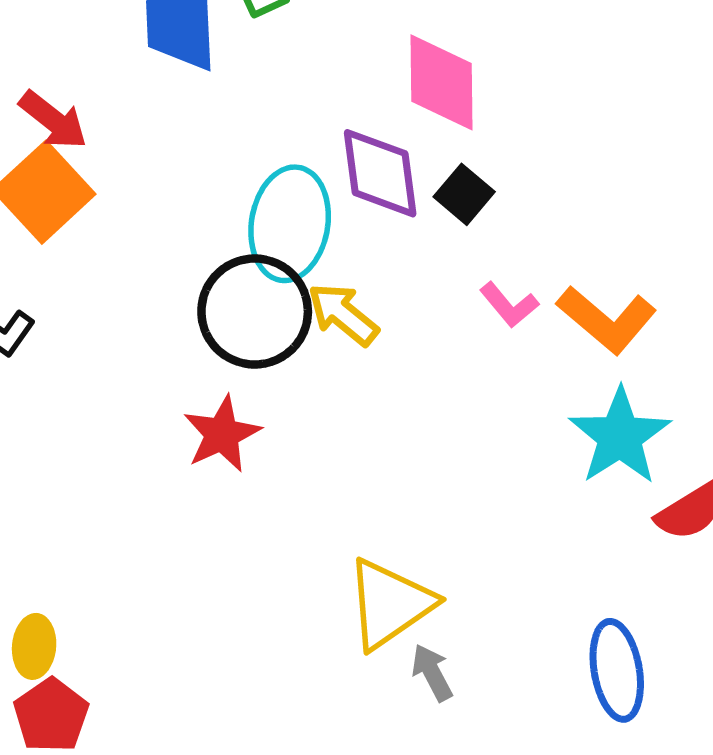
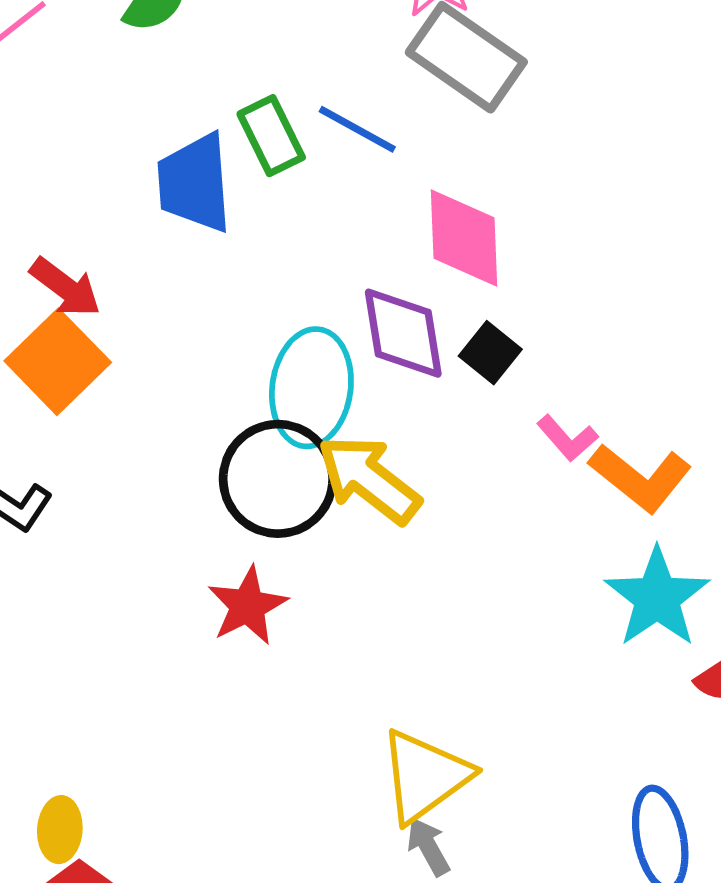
pink L-shape: (509, 305) -> (567, 438), moved
yellow arrow: (343, 314) -> (369, 479), size x1.4
gray arrow: (432, 673) -> (428, 847), moved

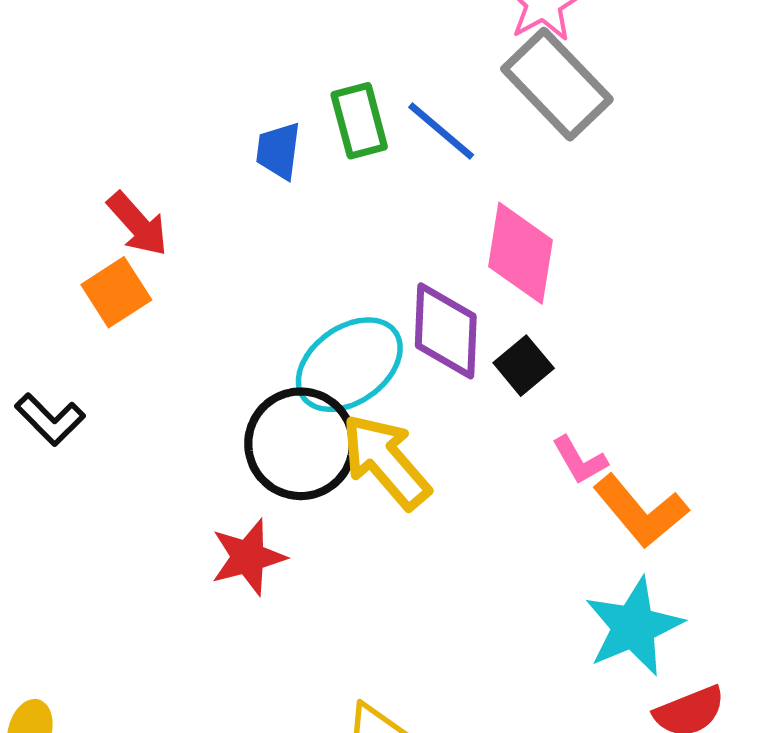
blue trapezoid: (195, 183) -> (278, 151), size x0.6
orange square: (58, 362) -> (116, 292), size x0.7
cyan ellipse: (311, 388) -> (349, 365), turned 35

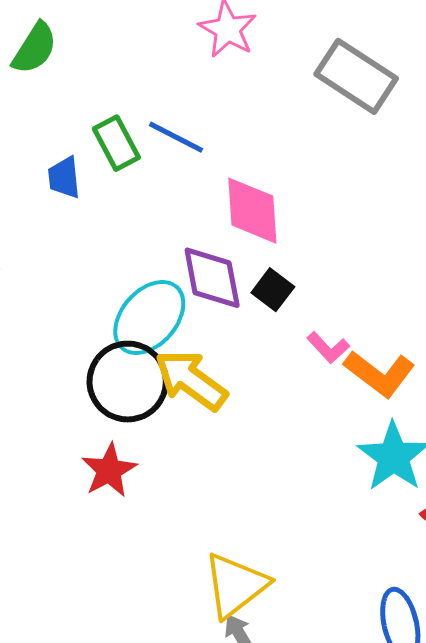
gray rectangle: (557, 84) -> (356, 76), moved

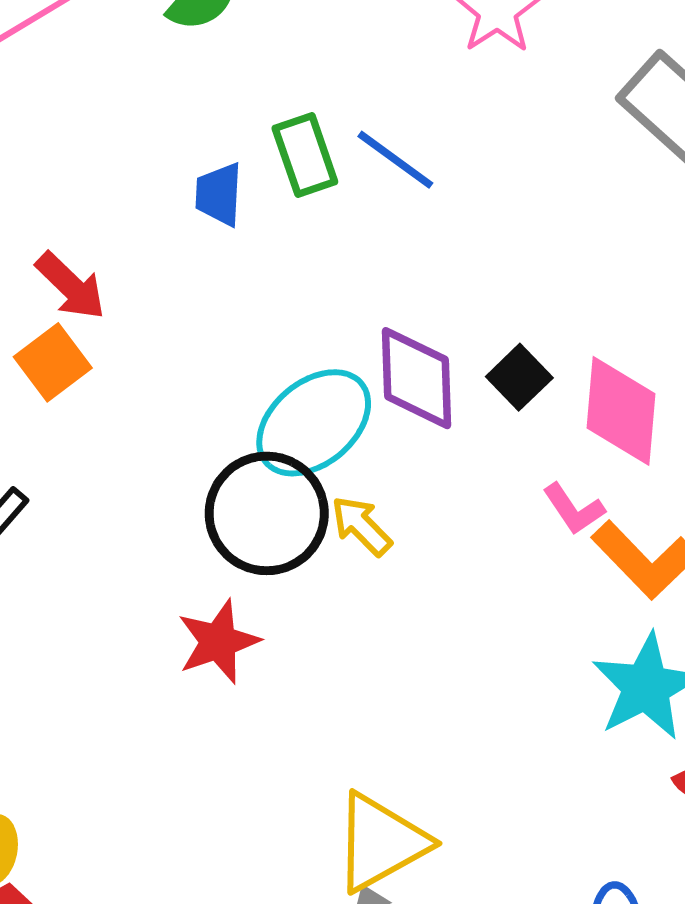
pink diamond: (252, 211) -> (621, 411), moved
black square: (273, 290) -> (519, 377), moved
yellow arrow: (191, 380) -> (361, 526), size x0.6

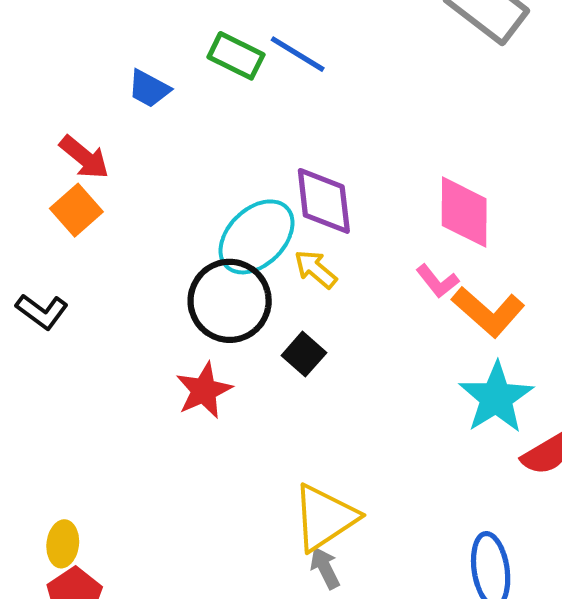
green rectangle: (305, 155) -> (236, 56), turned -40
blue trapezoid: (219, 194) -> (149, 89), moved, turned -60
black square: (519, 377) -> (304, 354), moved
yellow arrow: (361, 526) -> (316, 269), moved

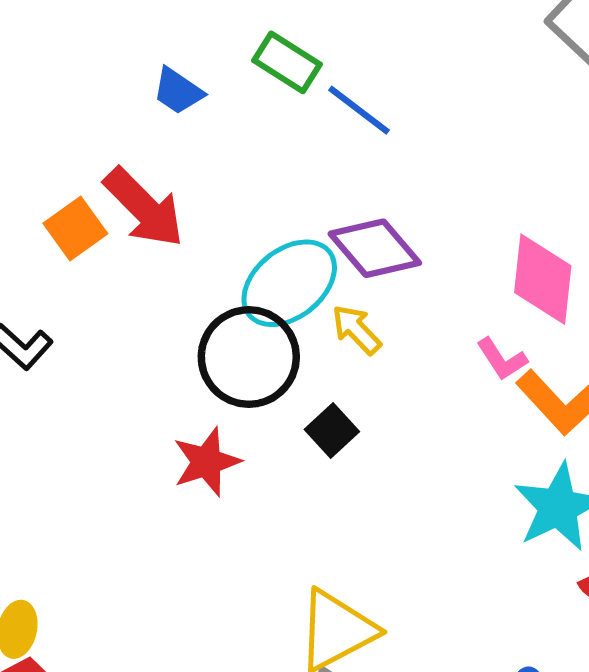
blue line: (298, 54) -> (359, 110), moved
red arrow: (84, 157) -> (144, 208), moved, size x1.4
purple diamond: (324, 201) -> (375, 248), turned -40

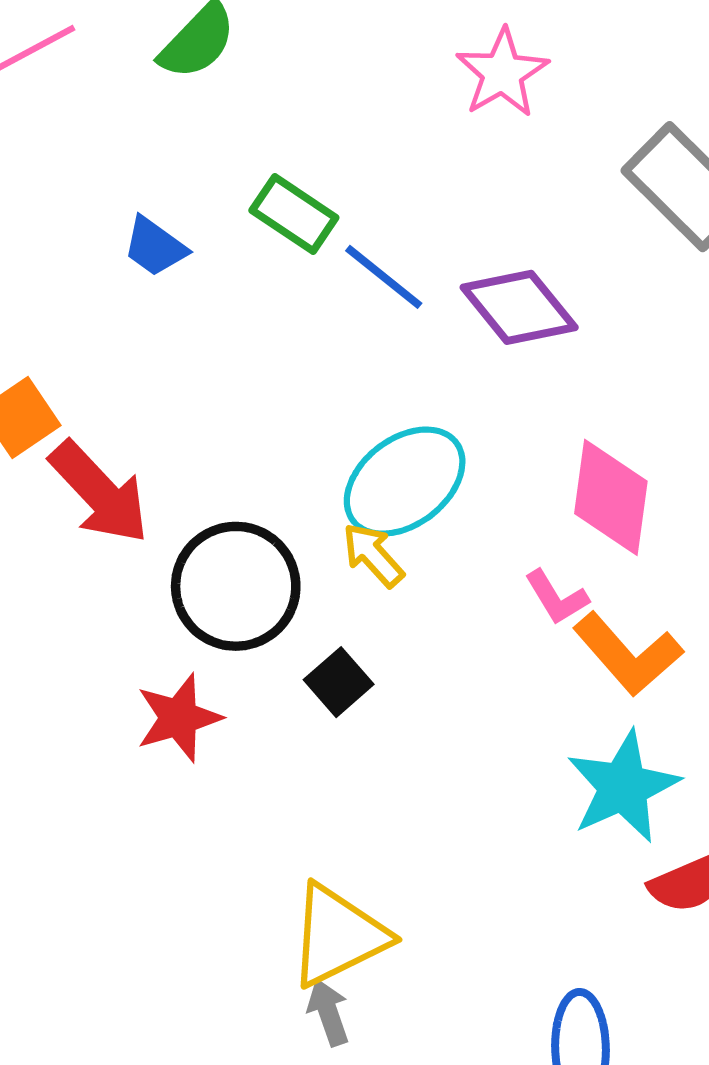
red arrow: (144, 208) -> (99, 492), moved
purple diamond: (375, 248) -> (519, 307), moved
cyan ellipse: (289, 283) -> (405, 482), moved

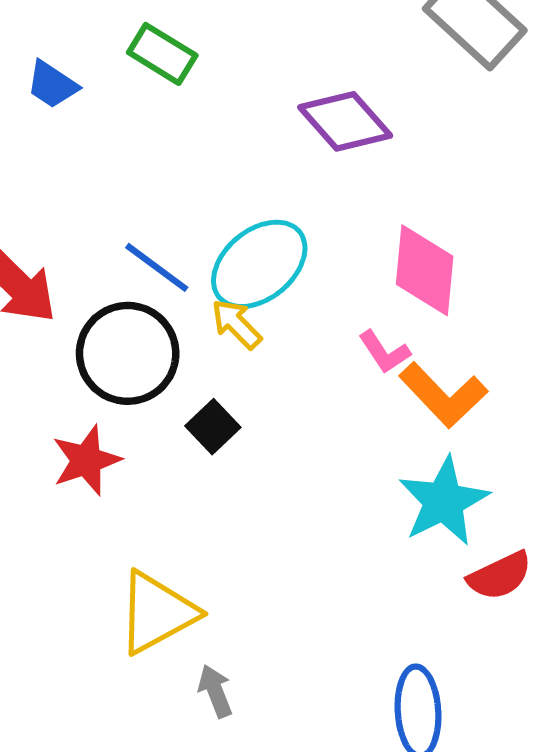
blue line: (384, 277) -> (157, 267), moved
yellow triangle: (338, 936) -> (157, 613), moved

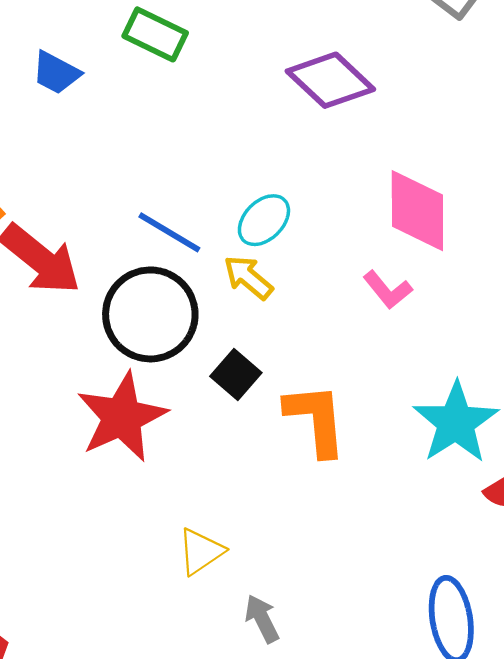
cyan ellipse: (259, 264) -> (264, 220), size x0.6
orange L-shape: (443, 395) -> (316, 419), moved, turned -136
red star: (86, 460) -> (122, 417), size x1.4
yellow triangle: (157, 613) -> (201, 551), size x0.6

